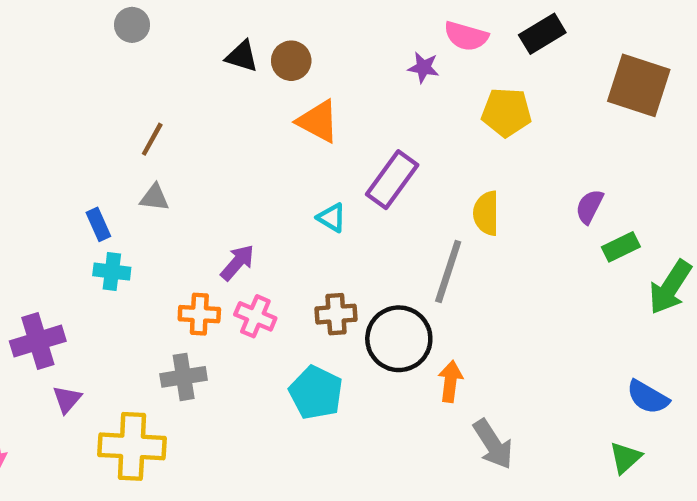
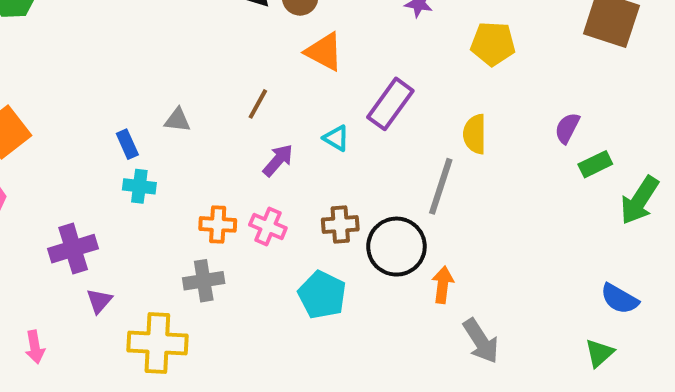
brown line: (152, 139) -> (258, 104), moved
purple arrow: (237, 263) -> (278, 160), moved

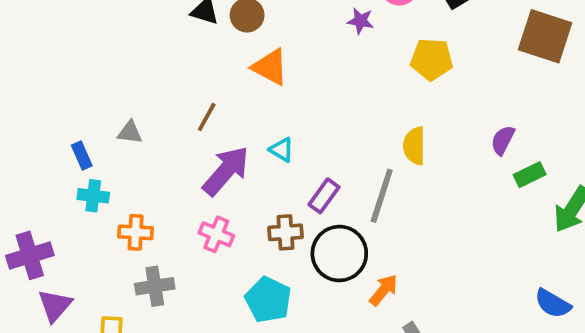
purple rectangle: (390, 104) -> (324, 196), moved, size x0.7
purple arrow: (278, 160) -> (226, 171), size x1.6
orange cross: (218, 224) -> (136, 232), moved
orange arrow: (443, 285) -> (384, 290), turned 32
purple triangle: (99, 301) -> (55, 305), size x1.4

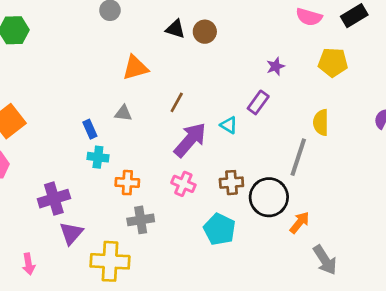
purple star: (360, 21) -> (276, 66), moved, turned -30
orange triangle: (270, 67) -> (135, 68), moved, turned -44
purple rectangle: (324, 196) -> (258, 102), moved

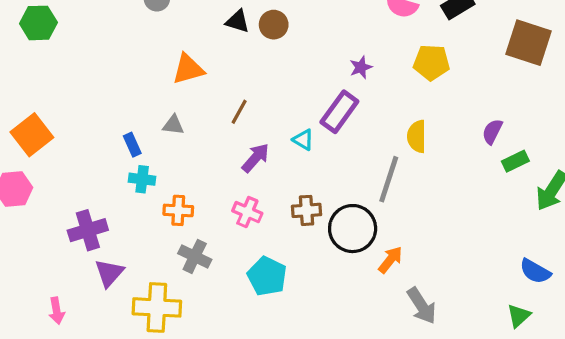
purple rectangle: (258, 102) -> (339, 112), size x1.4
purple arrow: (190, 140) -> (256, 158), size x0.7
gray cross: (141, 220) -> (195, 256), turned 35
cyan pentagon: (219, 229) -> (267, 276), moved

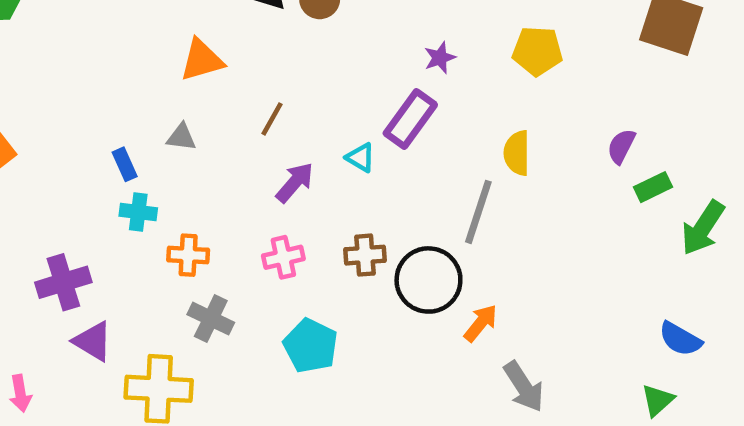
pink cross: (247, 212) -> (283, 257), turned -36
purple triangle: (109, 273) -> (93, 341), turned -40

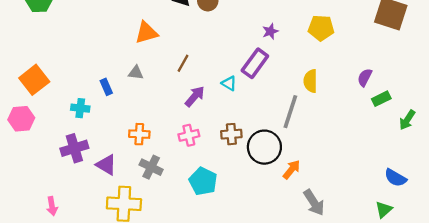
cyan cross: (138, 212) -> (80, 108), moved
green arrow: (703, 228) -> (407, 120), size x0.7
purple triangle: (93, 341) -> (106, 165), moved

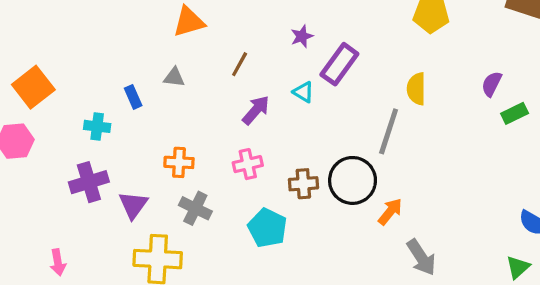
purple star: (270, 31) -> (302, 36), moved
brown cross: (231, 134) -> (303, 184), moved
purple triangle: (106, 165) -> (133, 205), turned 35

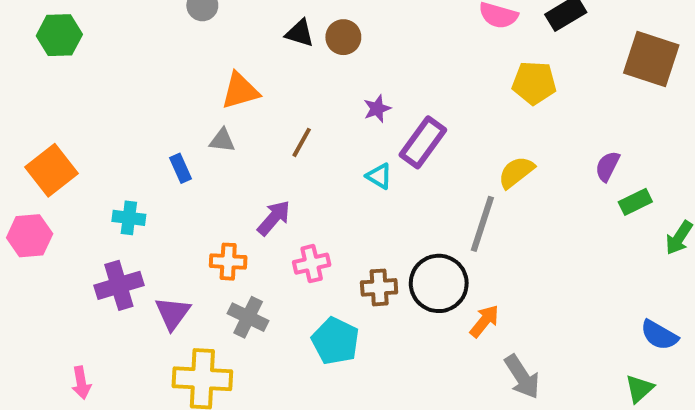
gray triangle: (174, 77) -> (222, 140), moved
yellow semicircle: (416, 89) -> (516, 172), turned 52
blue rectangle: (133, 97) -> (181, 168), moved
purple arrow: (256, 110) -> (274, 218), moved

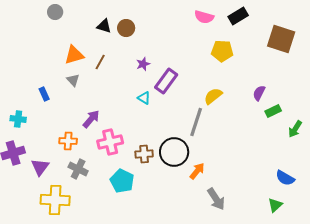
gray triangle: (222, 140) -> (73, 80), moved, turned 40
brown line: (302, 142) -> (100, 62), moved
pink cross: (312, 264) -> (110, 142), size x1.4

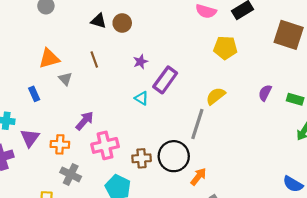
orange triangle: (74, 55) -> (49, 58), moved
brown line: (100, 62) -> (94, 60), turned -49
green rectangle: (273, 111) -> (295, 99), moved, turned 42
purple triangle: (40, 167) -> (30, 138), moved

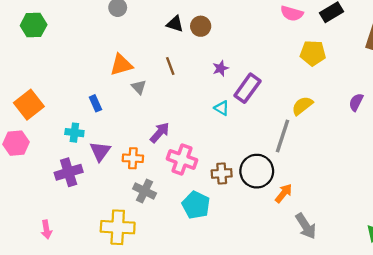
blue rectangle: (34, 94) -> (95, 103), moved
pink cross: (105, 145) -> (182, 159), turned 32

